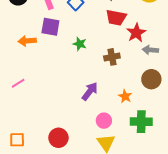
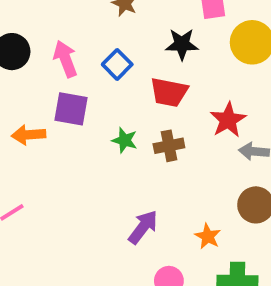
red trapezoid: (116, 18) -> (169, 92), moved
brown cross: (112, 57) -> (169, 146), moved

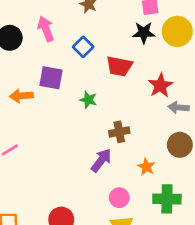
black star: (182, 44) -> (144, 33), moved
pink arrow: (65, 59) -> (46, 29), moved
brown cross: (169, 146) -> (119, 132), moved

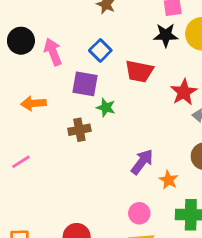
pink arrow: (46, 29) -> (53, 52), moved
purple square: (51, 78) -> (85, 84), moved
brown cross: (119, 132) -> (79, 130), moved
purple arrow: (101, 160) -> (142, 162), moved

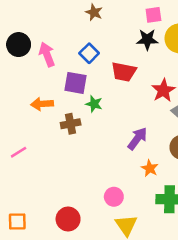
orange arrow: (33, 103) -> (42, 104), moved
purple arrow: (142, 162) -> (137, 139), moved
pink circle: (139, 213) -> (114, 197), moved

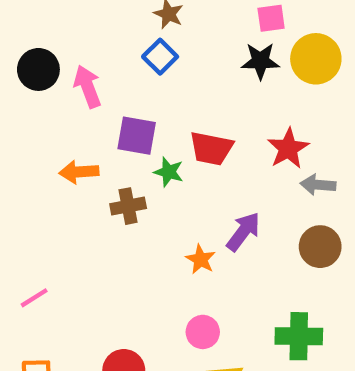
blue square: (89, 53) -> (160, 57), moved
red trapezoid: (124, 72) -> (211, 148), moved
pink line: (19, 152) -> (34, 298), moved
orange star: (150, 168) -> (201, 259), moved

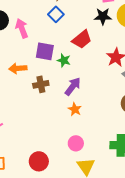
red trapezoid: (211, 148) -> (82, 39), moved, turned -50
green star: (169, 172) -> (64, 60), moved
purple arrow: (243, 232) -> (73, 86), moved

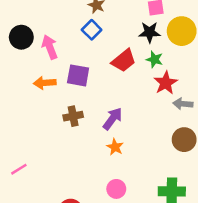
green star: (64, 60) -> (155, 59), moved
orange arrow: (18, 68) -> (45, 83), moved

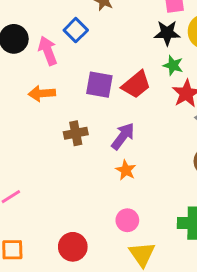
blue square: (92, 30) -> (76, 30), moved
red trapezoid: (124, 61) -> (136, 85), moved
purple square: (78, 75) -> (99, 85), moved

